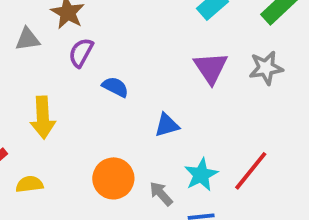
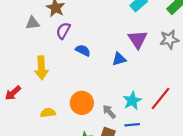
blue triangle: (167, 125) -> (119, 59), moved
yellow semicircle: (29, 184) -> (48, 113), moved

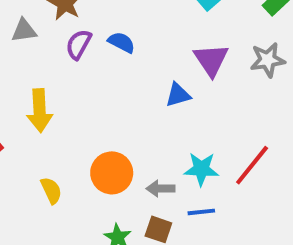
blue semicircle: (83, 50) -> (121, 42), moved
cyan star: (132, 101) -> (201, 169), turned 30
gray arrow: (109, 112) -> (160, 189), turned -48
yellow semicircle: (48, 113) -> (51, 190), turned 72

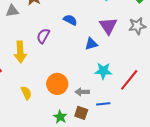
blue semicircle: (121, 42) -> (70, 20), moved
purple semicircle: (79, 44) -> (43, 36), moved
cyan star: (201, 169) -> (103, 71), moved

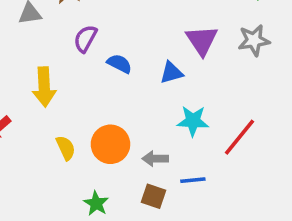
blue semicircle: (70, 20) -> (119, 64), moved
purple semicircle: (43, 36) -> (85, 39), moved
yellow semicircle: (26, 93) -> (66, 148), moved
green star: (60, 117) -> (96, 203), moved

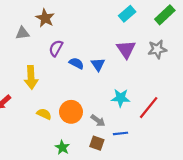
blue triangle: (171, 73) -> (98, 64), moved, turned -48
yellow semicircle: (66, 148) -> (44, 114), turned -40
gray arrow: (155, 159) -> (98, 120), turned -144

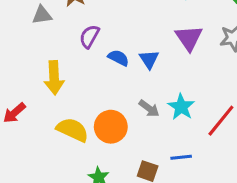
cyan star: (121, 98) -> (181, 107), turned 30
yellow semicircle: (44, 114) -> (73, 130), size x1.5
gray arrow: (98, 120) -> (149, 108), moved

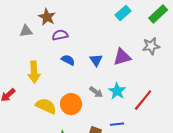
purple semicircle: (89, 36) -> (60, 35), moved, turned 49
purple triangle: (189, 38) -> (122, 57), moved, turned 48
blue semicircle: (118, 58) -> (68, 60), moved

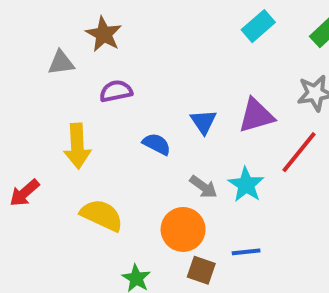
purple semicircle: (60, 35) -> (116, 91), moved
blue semicircle: (68, 60) -> (157, 144), moved
red line: (143, 100) -> (299, 152), moved
orange circle: (71, 104) -> (183, 229), moved

